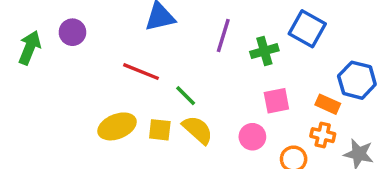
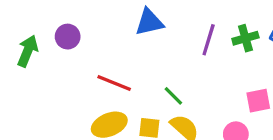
green cross: (264, 51) -> (245, 38), moved
red line: (141, 72) -> (114, 83), moved

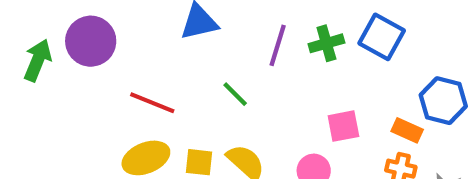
purple circle: (68, 37) -> (91, 41), size x1.5
green line: (173, 96) -> (235, 94), moved

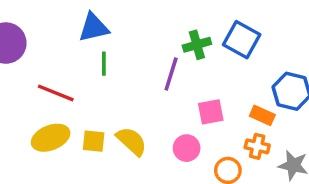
purple line: (278, 45) -> (171, 74), moved
green line: (235, 94) -> (104, 64), moved, turned 45

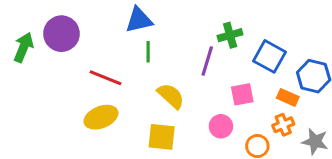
blue square: (242, 40) -> (270, 56), moved
yellow square: (94, 141) -> (162, 137), moved, size x1.4
yellow semicircle: (131, 141) -> (171, 96), moved
orange cross: (257, 146) -> (283, 125), turned -35

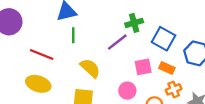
purple line: (207, 61) -> (117, 42), turned 35
orange rectangle: (288, 97) -> (167, 68), moved
yellow ellipse: (101, 117) -> (38, 84), turned 40

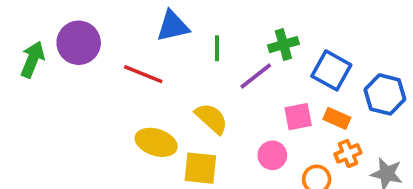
green line: (73, 35) -> (217, 48), moved
red line: (42, 54) -> (143, 74), moved
yellow ellipse: (38, 84) -> (156, 142), moved

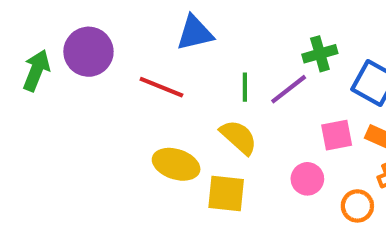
green line: (217, 48) -> (245, 87), moved

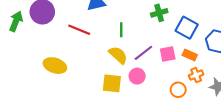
purple line: (289, 89) -> (143, 53), moved
yellow ellipse: (176, 164) -> (55, 66), moved
pink circle: (307, 179) -> (137, 76), moved

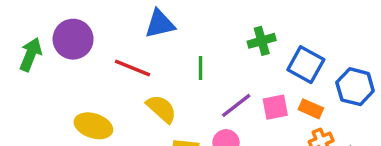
yellow semicircle: (118, 55) -> (161, 109), moved

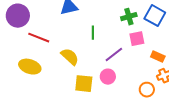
blue square: (306, 65) -> (155, 16), moved
red line: (133, 68) -> (39, 38), moved
pink square: (275, 107) -> (137, 39), moved

